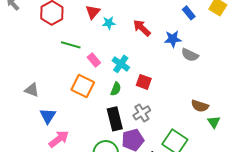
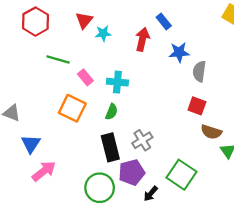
blue rectangle: (189, 13) -> (164, 22), moved
red arrow: (142, 28) -> (142, 39), turned 60
gray semicircle: (190, 55) -> (199, 71), turned 72
cyan cross: (121, 64) -> (117, 82), turned -30
red square: (144, 82) -> (197, 106), moved

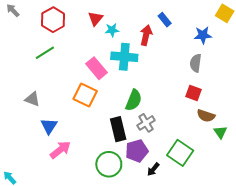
blue star: (179, 52) -> (203, 35), moved
green line: (58, 60) -> (45, 53), moved, turned -48
pink rectangle: (85, 77) -> (96, 68), size x1.5
cyan cross: (117, 82) -> (124, 57), moved, size x1.4
green semicircle: (111, 112) -> (134, 100), moved, size x1.5

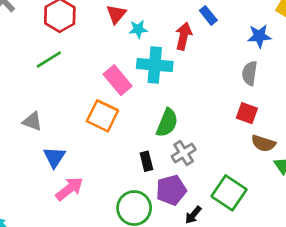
black rectangle: (118, 129) -> (146, 161), size x0.6

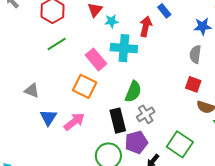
green line: (49, 59) -> (57, 44), moved
black rectangle: (146, 161) -> (118, 121), size x1.6
pink arrow: (69, 189) -> (74, 122), moved

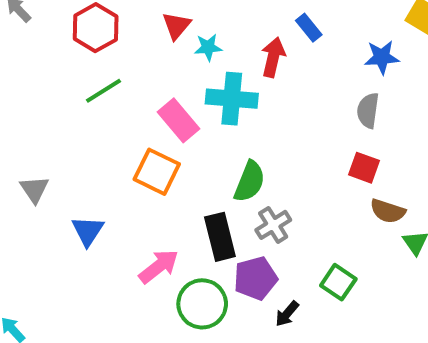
gray triangle: (32, 91) -> (34, 189), moved, turned 35
pink arrow: (74, 122) -> (159, 266), moved
green square: (180, 144) -> (338, 282), size x0.7

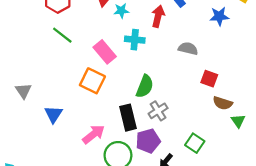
green line: (103, 91) -> (62, 35), turned 70
cyan cross: (232, 99) -> (135, 40), size x0.7
gray semicircle: (368, 110) -> (188, 49), moved, turned 96

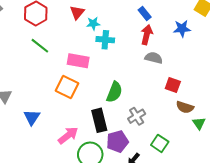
red arrow: (158, 16) -> (147, 35), moved
cyan cross: (135, 40) -> (105, 40), moved
pink rectangle: (105, 52) -> (78, 61), turned -40
gray cross: (158, 111) -> (137, 116), moved

